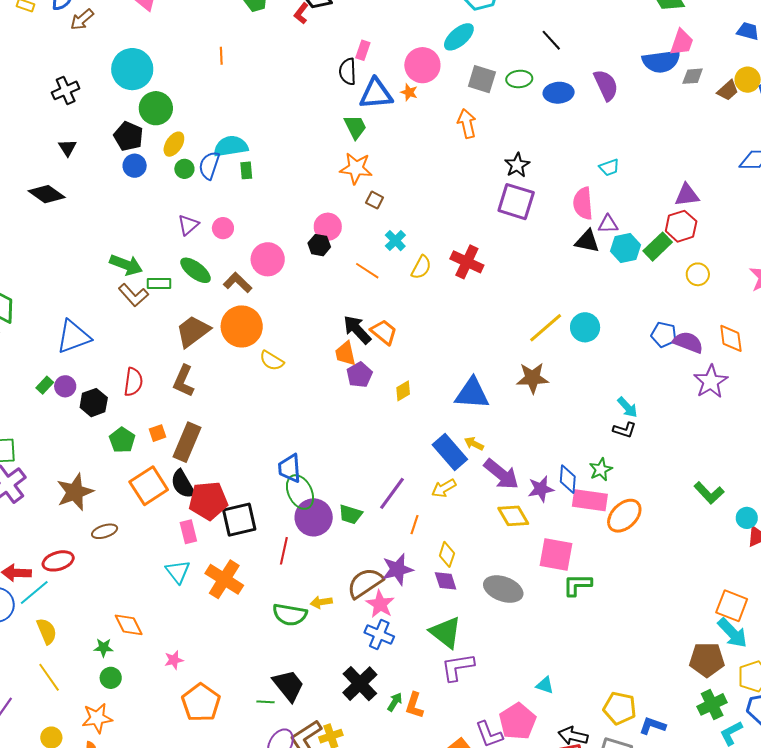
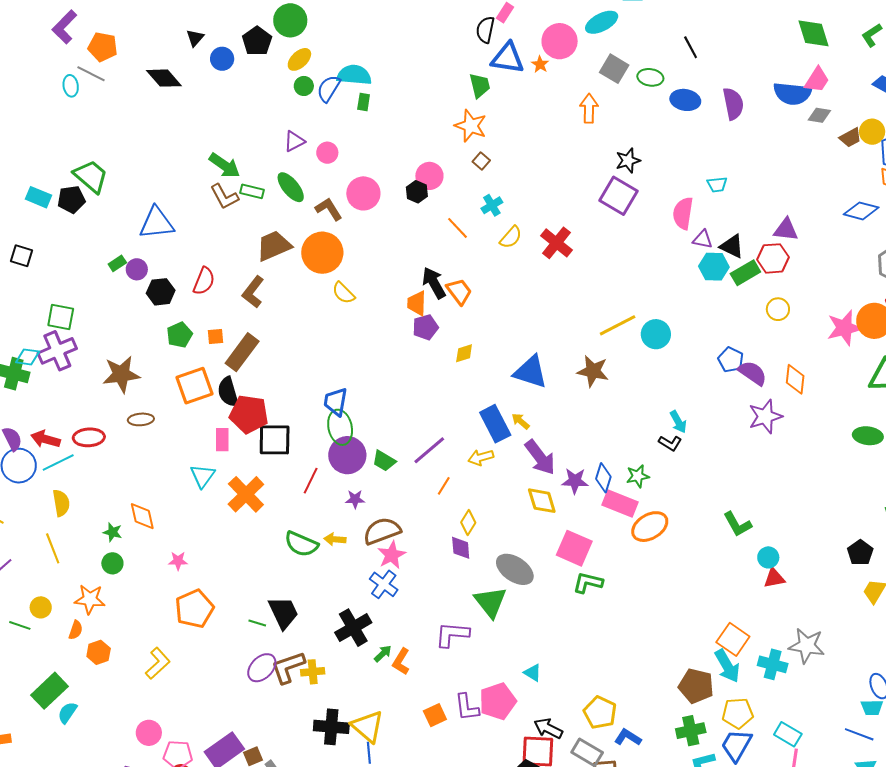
blue circle: (135, 166) -> (222, 59), moved
black triangle: (587, 241) -> (732, 246), moved
purple star: (398, 569) -> (355, 499), moved, size x0.6
green triangle: (446, 632) -> (490, 602), moved

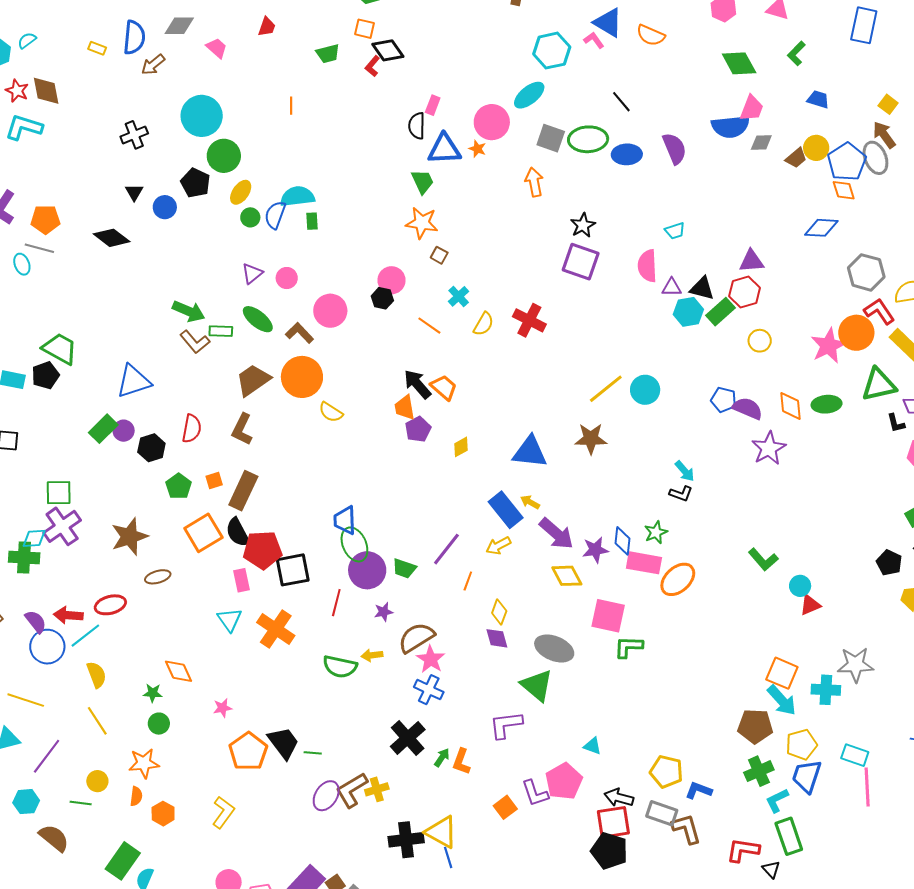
green ellipse: (650, 77) -> (588, 139), size x1.5
green rectangle: (117, 263) -> (103, 429), size x1.6
green ellipse: (868, 436) -> (827, 404), moved
black trapezoid: (283, 613) -> (283, 743), moved

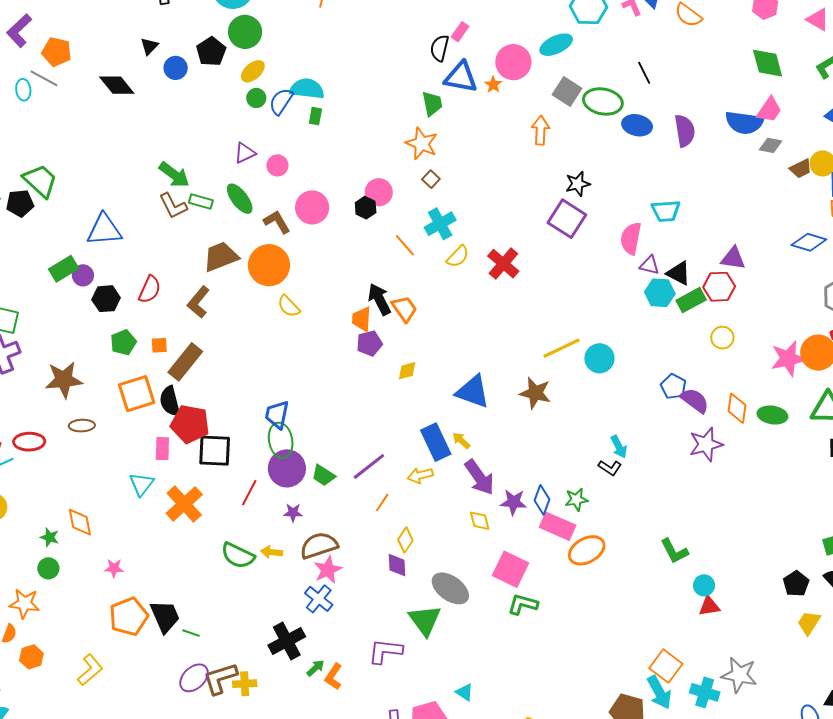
cyan trapezoid: (675, 231) -> (666, 211), size x1.4
cyan cross: (459, 296) -> (440, 224), size x1.4
yellow diamond: (567, 576) -> (480, 521), size x0.7

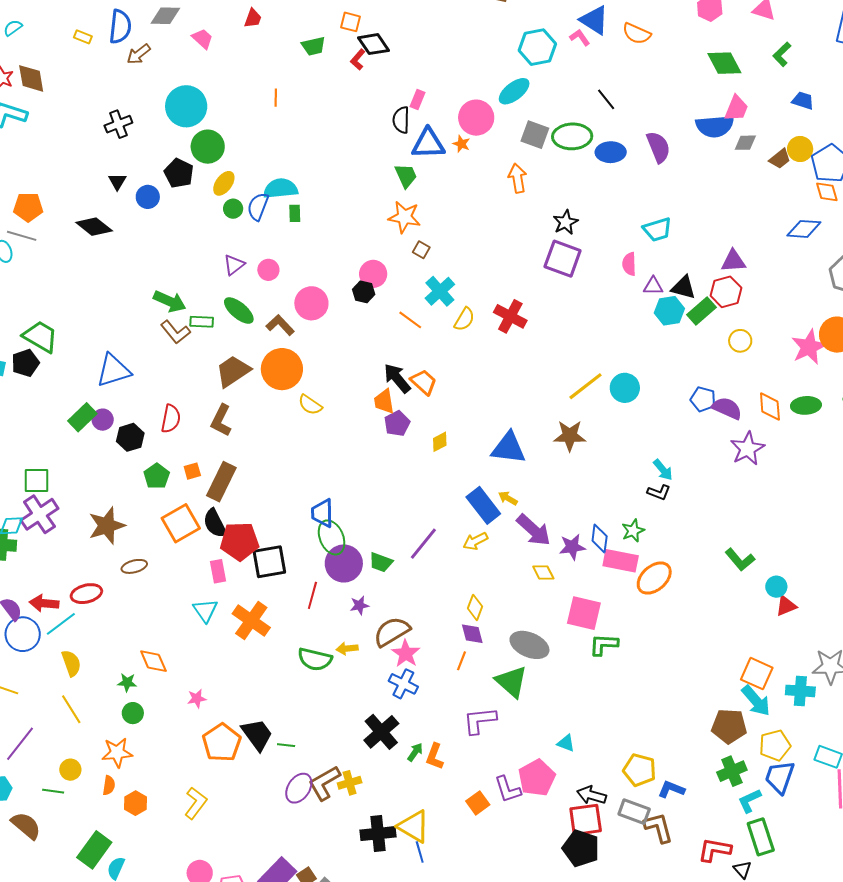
pink semicircle: (631, 238) -> (629, 264), size x0.7
orange line: (382, 503) -> (462, 661), moved

